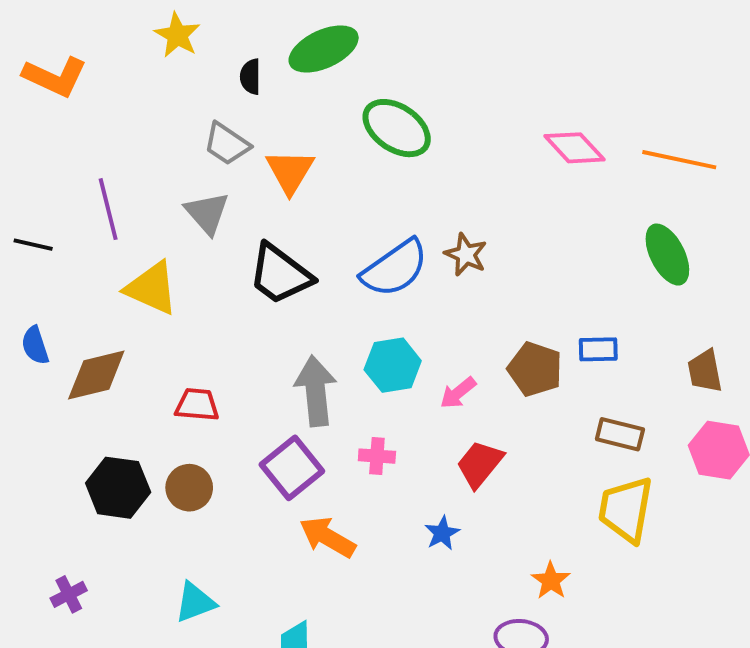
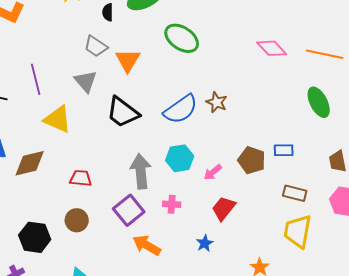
black hexagon: (118, 488) -> (35, 237), moved

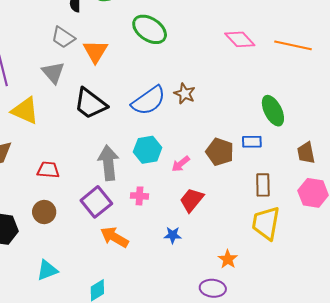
green ellipse: (319, 102) -> (273, 111), moved
brown rectangle: (295, 193) -> (263, 185), turned 75
blue star: (205, 243) -> (173, 235), turned 30

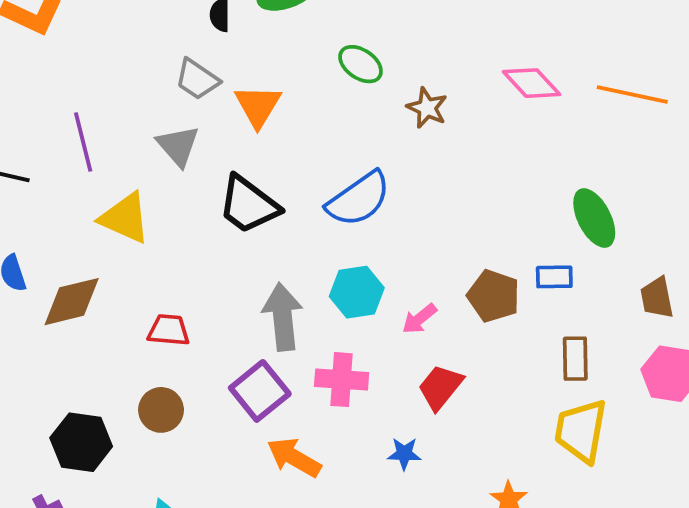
green ellipse: (150, 29) -> (361, 64), size x0.7
brown star: (185, 94) -> (427, 108), moved
pink cross: (140, 196) -> (342, 380), size x1.5

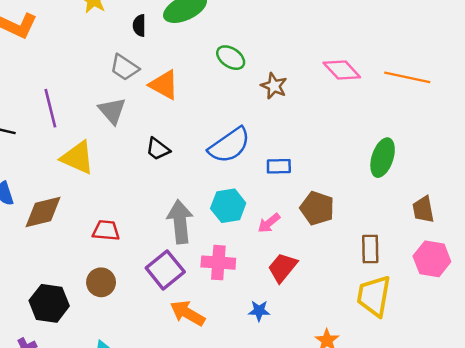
orange triangle: (258, 106) -> (164, 85), turned -32
black trapezoid: (248, 205) -> (158, 149), size x0.6
green ellipse: (594, 218) -> (383, 158), turned 45
blue rectangle: (554, 277) -> (279, 166), moved

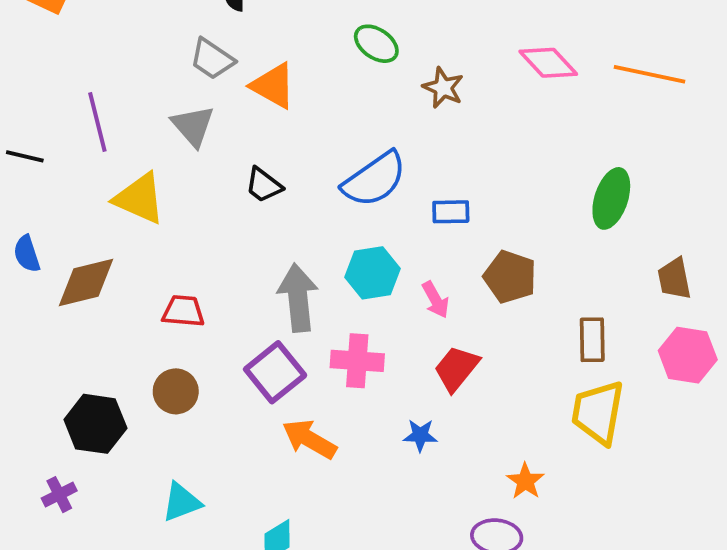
pink arrow: (269, 223) -> (436, 300), turned -80

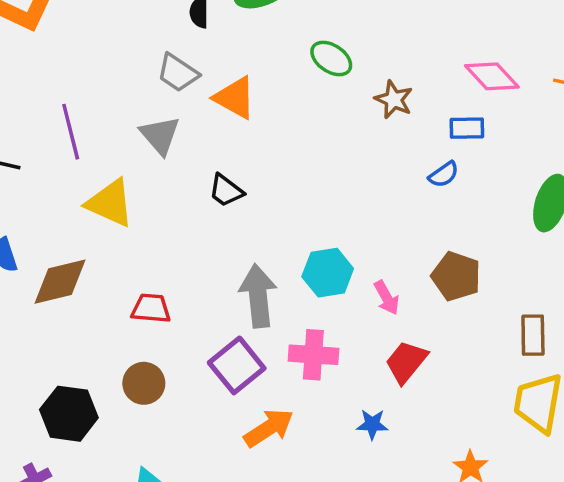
blue semicircle: (374, 179) -> (444, 175), moved, size x0.5
blue rectangle: (451, 212) -> (467, 128), moved
orange arrow: (309, 439) -> (269, 428), turned 117

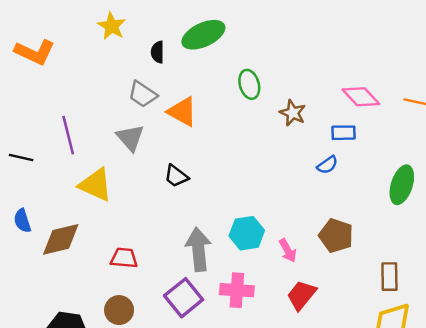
green ellipse: (331, 58) -> (249, 84), turned 40

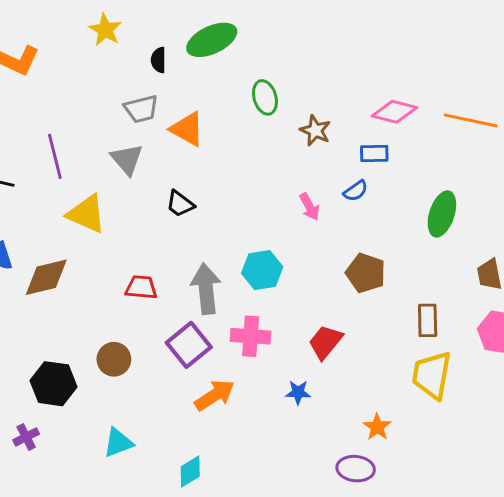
gray trapezoid: (143, 94) -> (141, 109), turned -48
pink diamond: (361, 97) -> (394, 112), turned -33
pink arrow: (288, 251) -> (310, 207), moved
red trapezoid: (124, 258) -> (141, 287), moved

